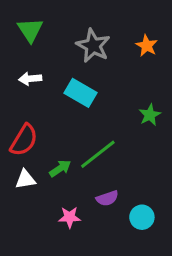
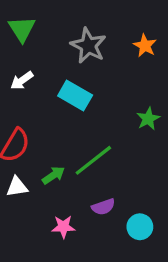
white arrow: (30, 79) -> (22, 80), turned -30

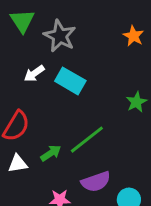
gray star: (88, 46) -> (60, 36), moved
white arrow: (22, 80) -> (34, 73), moved
purple semicircle: (103, 207) -> (96, 182), size x1.4

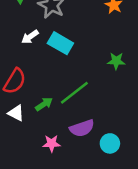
green star: (136, 102) -> (116, 61), turned 30
white triangle: (18, 164) -> (16, 113), turned 36

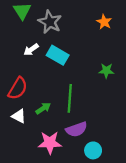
green line: (74, 93) -> (70, 98), turned -48
pink star: (52, 143) -> (50, 143), size x1.5
cyan circle: (110, 143) -> (93, 150), moved

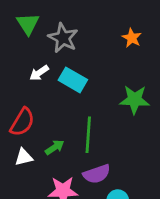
green star: (106, 71) -> (135, 100), size x1.5
white triangle: (19, 116) -> (24, 157), turned -40

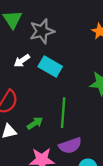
gray star: (63, 38) -> (42, 31), turned 30

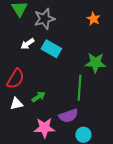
green line: (63, 113) -> (79, 88), moved

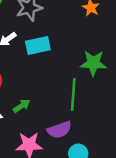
cyan rectangle: (51, 49) -> (38, 45), turned -42

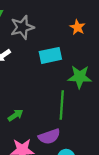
cyan rectangle: (38, 45) -> (50, 55), moved

